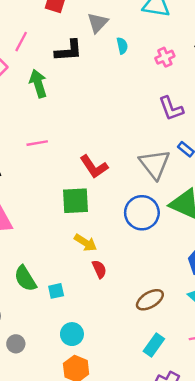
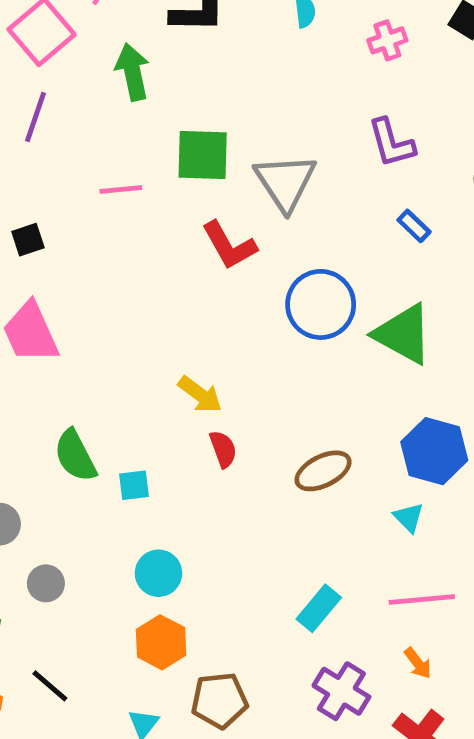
gray triangle: (155, 164) -> (285, 182), moved
green square: (75, 201) -> (203, 155), moved
blue circle: (142, 213) -> (321, 304), moved
brown ellipse: (150, 300) -> (323, 471), moved

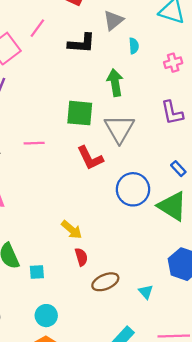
green arrow: (133, 72) -> (115, 83), moved
pink line: (121, 190) -> (34, 143), moved
blue rectangle: (414, 226) -> (178, 169), moved
brown ellipse: (323, 471) -> (105, 282), moved
cyan triangle: (409, 517) -> (146, 292), moved

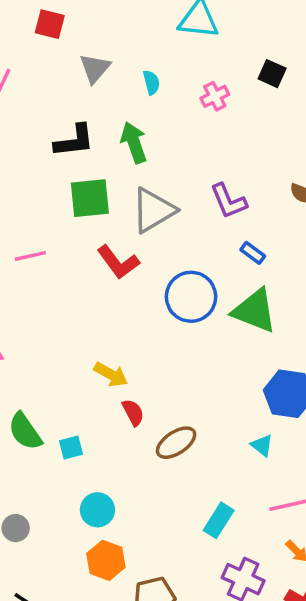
gray triangle: (113, 20) -> (95, 68), moved
black L-shape: (82, 43) -> (74, 141), moved
purple L-shape: (172, 113) -> (228, 201), moved
gray triangle: (119, 129) -> (153, 210), turned 40
cyan triangle: (146, 292) -> (262, 445), moved

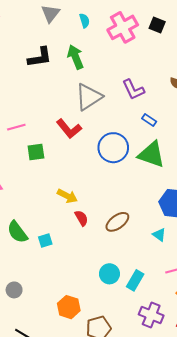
black square: (272, 74) -> (157, 25), moved
pink cross: (215, 96) -> (123, 27), size x1.8
green square: (90, 198) -> (36, 152), moved, size x0.7
brown ellipse: (176, 443) -> (117, 222), moved
cyan circle: (97, 510) -> (109, 274), moved

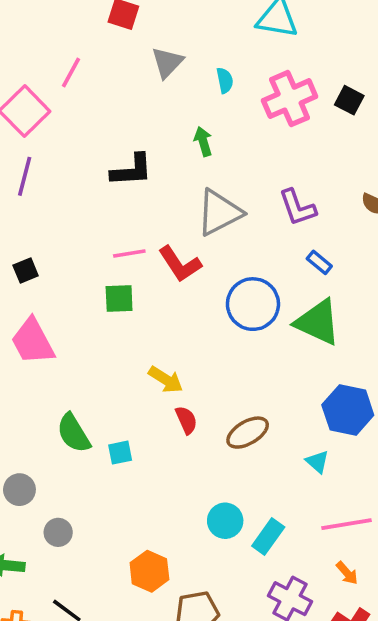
black L-shape: (40, 57) -> (132, 170), moved
green arrow: (75, 57) -> (203, 141), size x0.7
pink line: (16, 127) -> (129, 253), moved

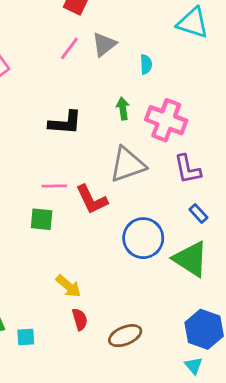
pink line: (71, 72) -> (69, 48), moved
pink cross: (290, 99) -> (166, 120), moved, turned 36
cyan triangle: (317, 462) -> (194, 366), moved

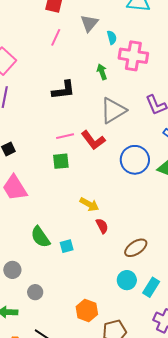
gray triangle: (104, 44) -> (89, 23), moved
pink cross: (166, 120) -> (133, 56), moved
brown ellipse: (125, 336) -> (136, 248), moved

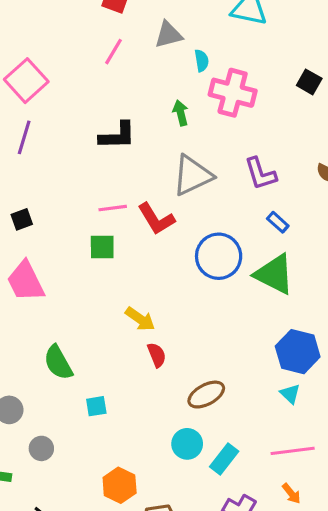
gray triangle: (89, 23) -> (168, 35), turned 30
cyan square: (67, 246) -> (96, 406), moved

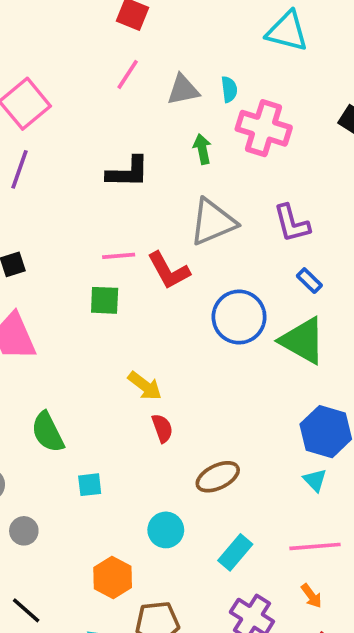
gray triangle: (168, 35) -> (183, 90), moved
cyan circle: (187, 444) -> (166, 530), moved

